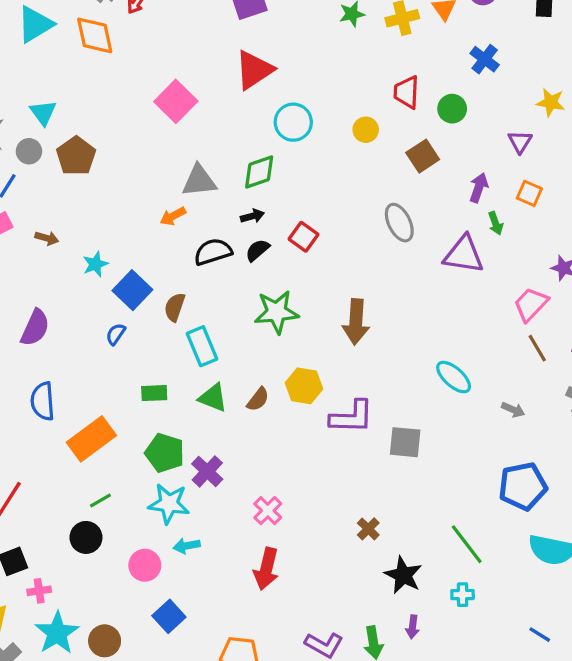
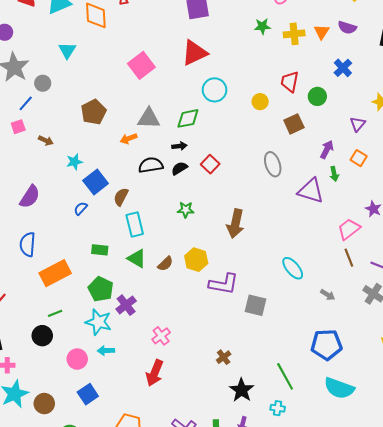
cyan triangle: (43, 113) -> (67, 50), moved
brown pentagon: (76, 156) -> (94, 112), moved
green star: (277, 312) -> (186, 210), size x0.6

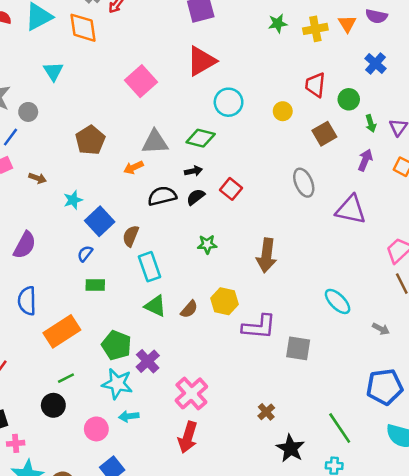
green diamond: (188, 118) -> (201, 138), turned 30
green arrow: (334, 174) -> (371, 124), moved
green rectangle: (100, 250) -> (95, 285), moved
pink cross: (161, 336) -> (191, 393), size x1.5

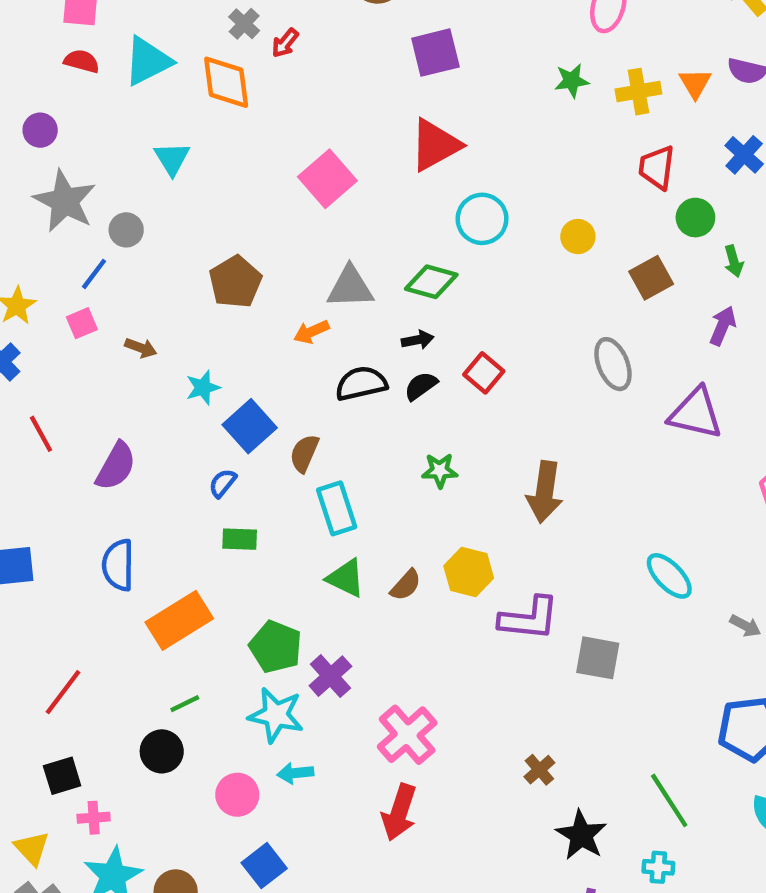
red trapezoid: (315, 85) -> (657, 167), moved

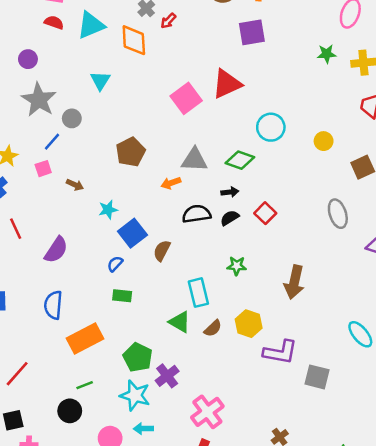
red triangle: (435, 145) -> (227, 84), moved
cyan rectangle: (337, 508) -> (198, 293), moved

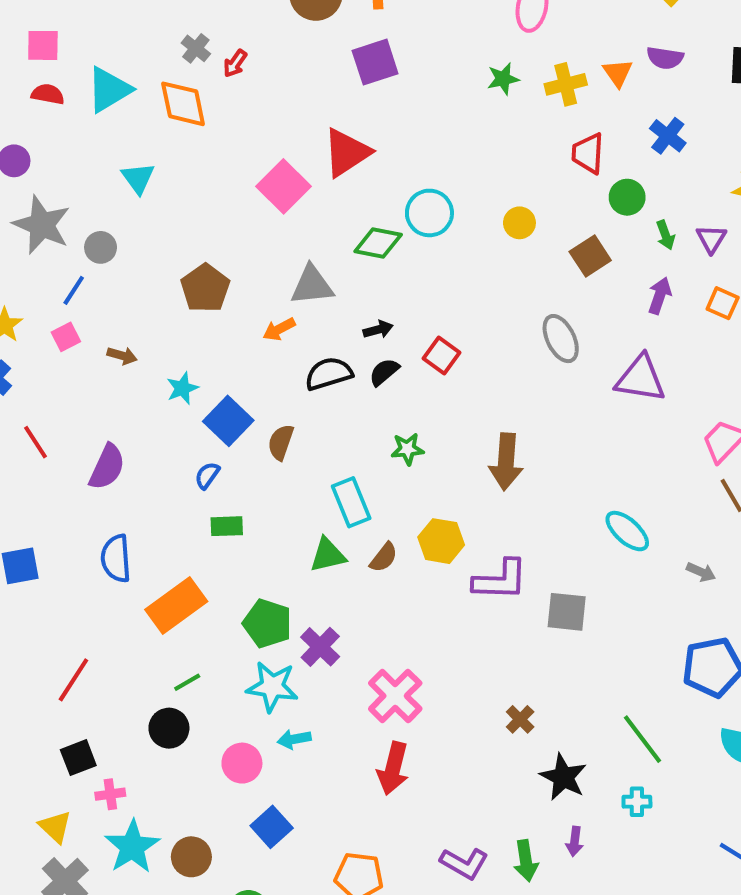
green diamond: (240, 160) -> (378, 243), moved
green triangle: (180, 322) -> (328, 555), turned -35

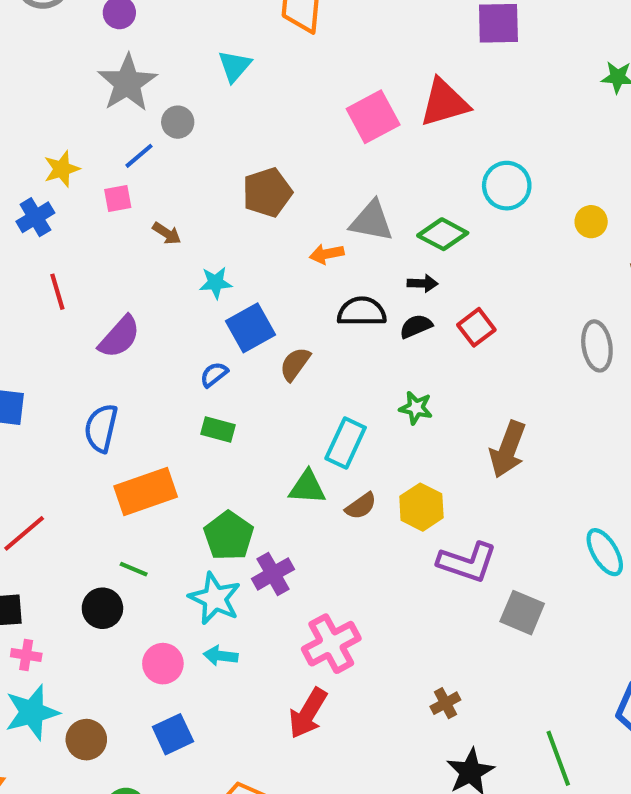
green diamond: (378, 243) -> (443, 234), moved
cyan rectangle: (351, 502) -> (346, 443), turned 30
green line: (187, 682) -> (134, 569), turned 36

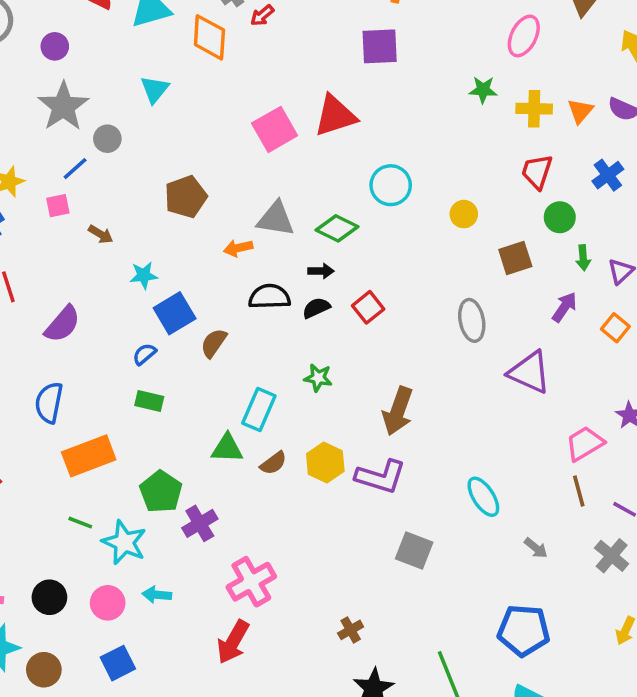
purple L-shape: (467, 562) -> (381, 477), moved
cyan star: (215, 598) -> (124, 542), moved
black circle: (102, 608) -> (49, 597), moved

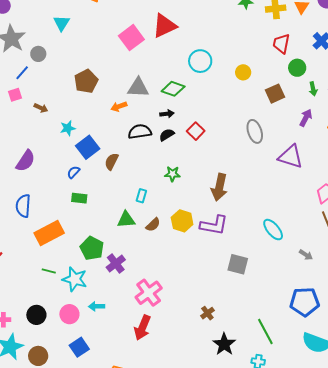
cyan rectangle: (259, 410) -> (141, 196), size x0.6

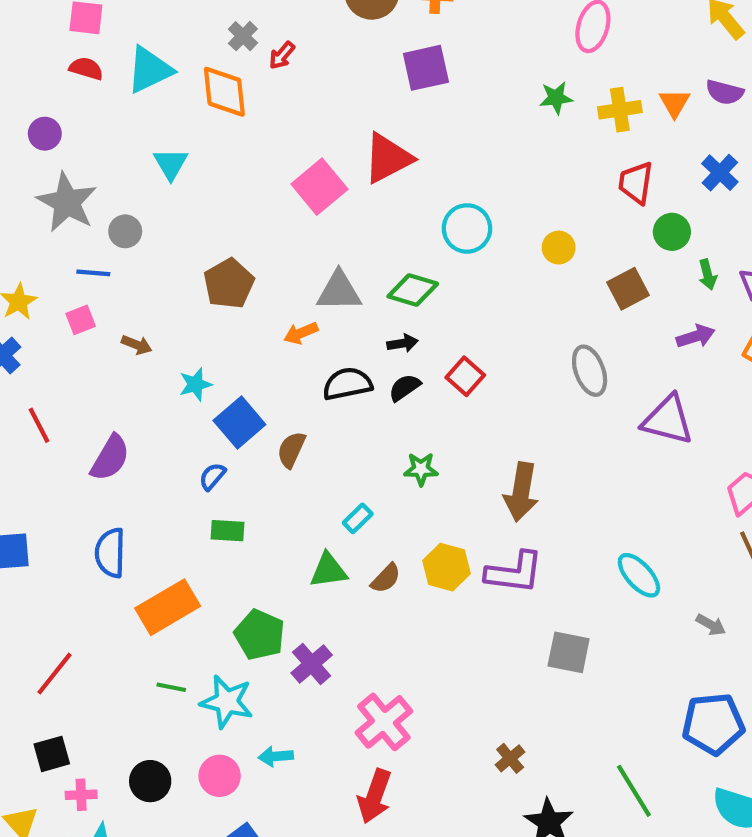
blue line: (22, 73) -> (93, 273), turned 56
purple arrow: (306, 118) -> (696, 336), turned 48
cyan rectangle: (141, 196) -> (358, 518), turned 32

